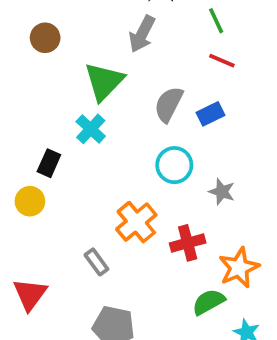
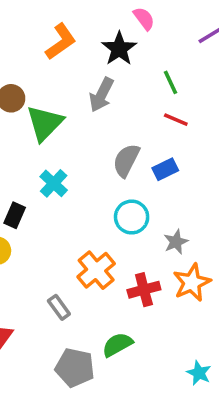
green triangle: (104, 81) -> (45, 123), moved
gray star: (222, 192) -> (176, 242), turned 30
orange star: (239, 268) -> (192, 283), moved
green semicircle: (209, 302) -> (117, 345), moved

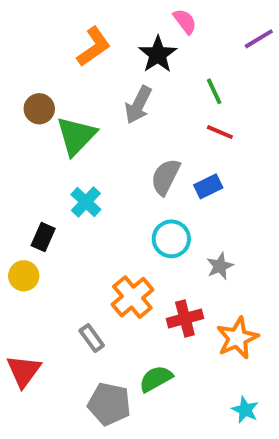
orange star: (192, 283) -> (237, 338), moved

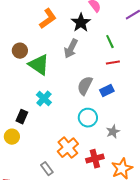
red line: (220, 132) -> (113, 63), turned -32
green triangle: (76, 136) -> (39, 65), turned -40

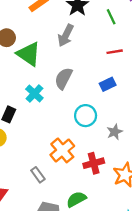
green line: (110, 42) -> (111, 17), moved
gray semicircle: (85, 86) -> (63, 78), moved

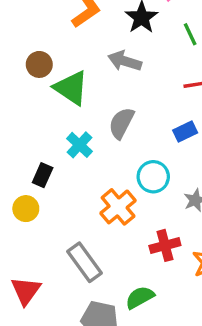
gray arrow: (66, 35) -> (125, 61), turned 80
orange cross: (62, 150) -> (118, 207), moved
gray rectangle: (38, 175) -> (85, 262), size x1.6

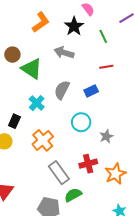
blue rectangle: (185, 131) -> (91, 91), moved
orange cross: (118, 207) -> (43, 140), moved
gray rectangle: (85, 262) -> (59, 173), moved

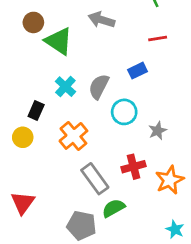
gray semicircle: (62, 90) -> (99, 87), moved

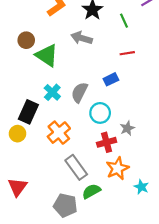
black rectangle: (36, 111) -> (28, 112), size x1.5
red cross: (134, 167) -> (107, 142), moved
orange star: (170, 180) -> (117, 168), moved
cyan star: (175, 229) -> (141, 187), moved

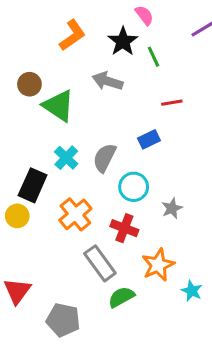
green line: (124, 21) -> (153, 57), moved
red cross: (107, 142) -> (124, 228), moved, turned 36
gray pentagon: (65, 205) -> (63, 320), moved

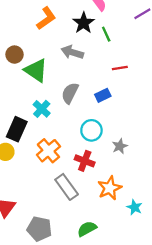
gray semicircle: (104, 158) -> (70, 93), moved
green semicircle: (121, 297) -> (87, 229), moved

